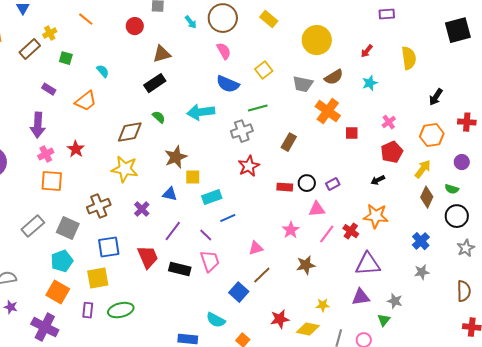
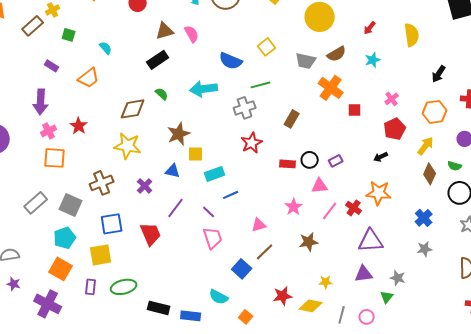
pink semicircle: (224, 51) -> (192, 34), moved
black rectangle: (180, 269) -> (159, 308), moved

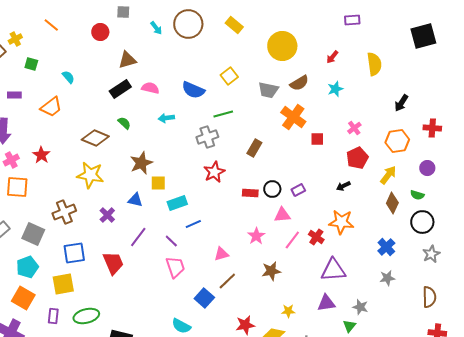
pink semicircle: (192, 34) -> (150, 88), moved, turned -48
purple rectangle: (52, 66) -> (14, 95), turned -32
cyan arrow: (204, 89) -> (166, 118), size x0.6
brown diamond: (133, 109) -> (95, 138), turned 32

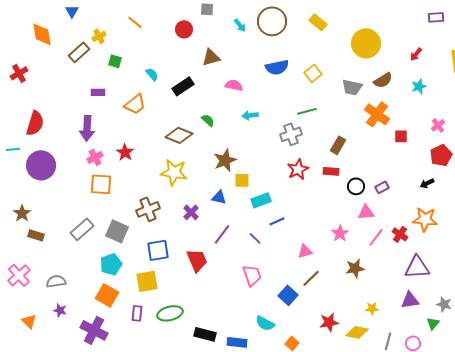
black rectangle: (120, 89) -> (183, 86), moved
blue semicircle: (193, 90) -> (277, 67), moved, turned -35
red rectangle: (250, 193) -> (331, 171), moved
pink trapezoid: (175, 267) -> (252, 275), moved

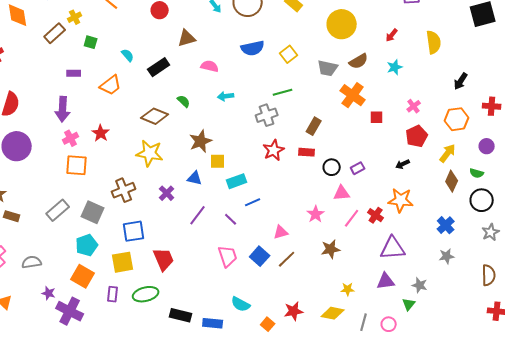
red trapezoid: (197, 260) -> (164, 259), moved
blue square: (288, 295) -> (260, 256), moved
purple star: (60, 310) -> (49, 293), moved
red star: (329, 322) -> (294, 311), moved

